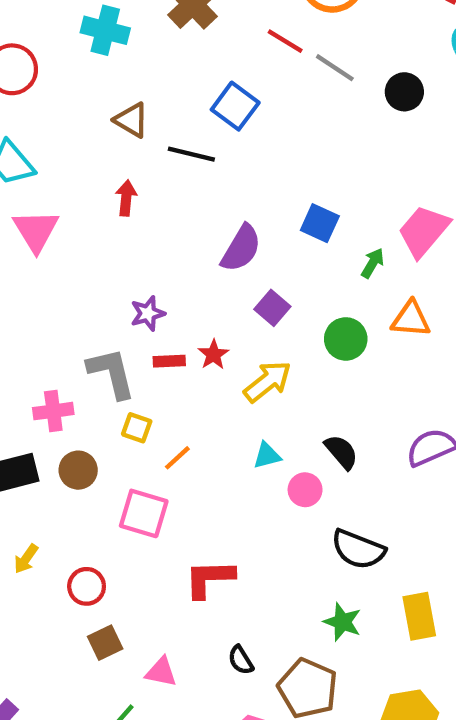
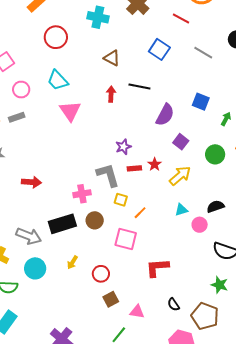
gray line: (335, 68) -> (203, 53), moved
black line: (191, 154) -> (139, 86), moved
black semicircle: (341, 452) -> (215, 206), turned -66

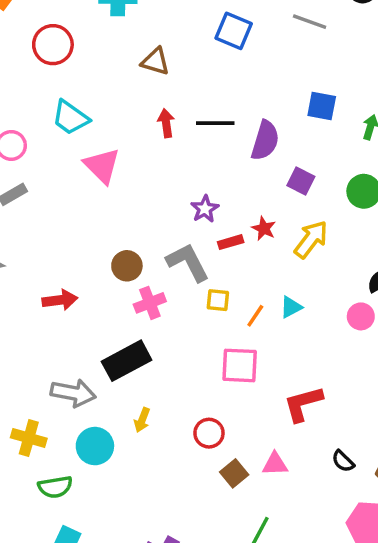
black line: (139, 86) -> (215, 123), moved
cyan triangle: (181, 210) -> (291, 307), moved
brown circle: (95, 220) -> (127, 266), moved
yellow arrow: (72, 262) -> (142, 420), moved
pink triangle: (137, 312) -> (275, 464), moved

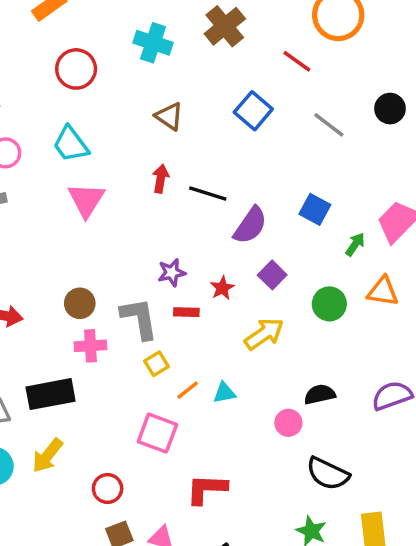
red star: (264, 229) -> (222, 288), moved
yellow square: (218, 300) -> (157, 364), turned 35
yellow arrow: (142, 420) -> (47, 456), size x1.5

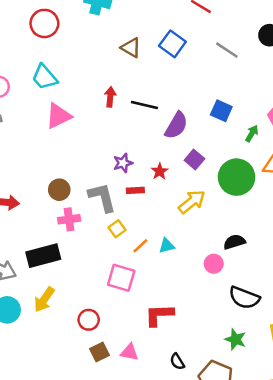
brown triangle: (169, 116) -> (131, 48), moved
pink triangle: (86, 200) -> (58, 116), turned 36
green circle: (329, 304) -> (237, 177), size x1.5

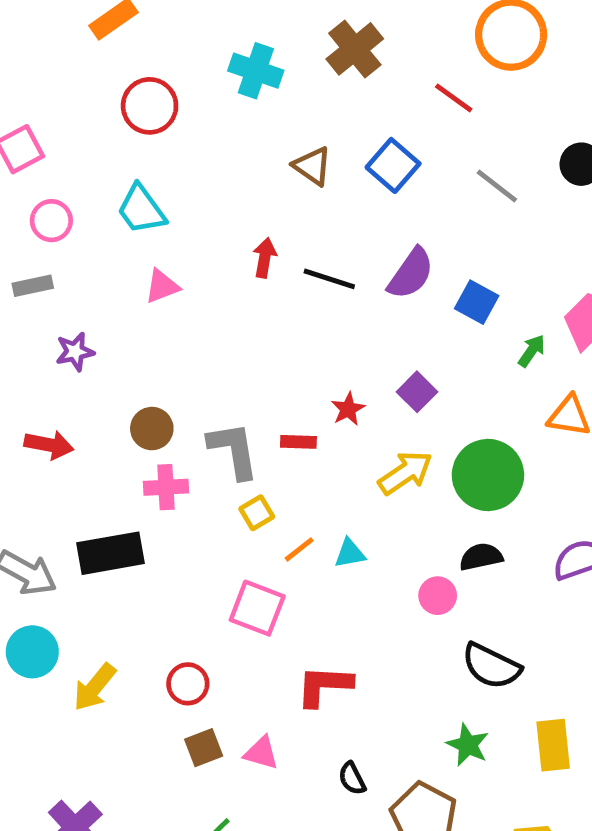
pink triangle: (58, 116) -> (162, 286), size x0.7
purple semicircle: (176, 125) -> (411, 274), moved
purple star: (123, 163) -> (75, 352), moved
green circle: (237, 177) -> (488, 475), moved
yellow arrow: (44, 300) -> (94, 687), moved

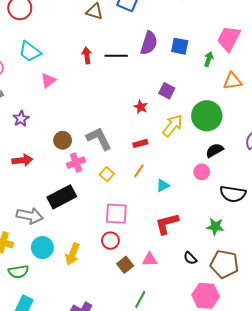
red rectangle: (298, 442) -> (140, 143), moved
yellow square: (257, 513) -> (107, 174), moved
cyan triangle: (350, 553) -> (163, 185), moved
pink square: (257, 608) -> (116, 214), moved
green star: (468, 745) -> (215, 227), moved

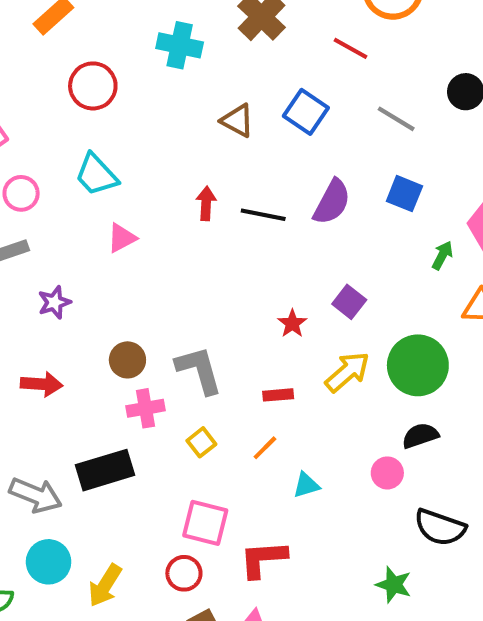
blue square: (180, 46) -> (404, 194), moved
red L-shape: (167, 224) -> (263, 559), moved

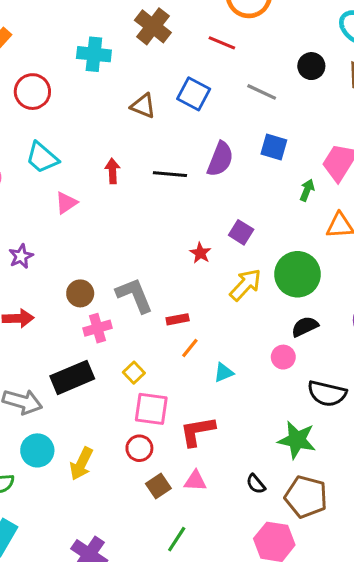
red arrow: (206, 203) -> (112, 171), moved
red rectangle: (278, 395) -> (178, 319), moved
yellow square: (201, 442) -> (134, 373), moved
green star: (394, 585) -> (297, 440), size x1.4

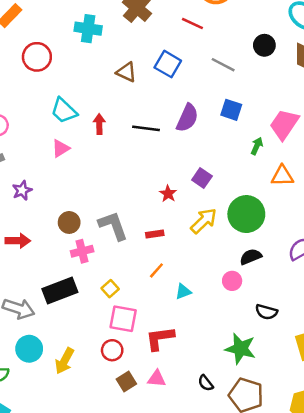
cyan trapezoid: (42, 158) -> (64, 111), moved
red rectangle: (178, 319) -> (155, 234), moved
black semicircle: (327, 393) -> (266, 312), size x0.7

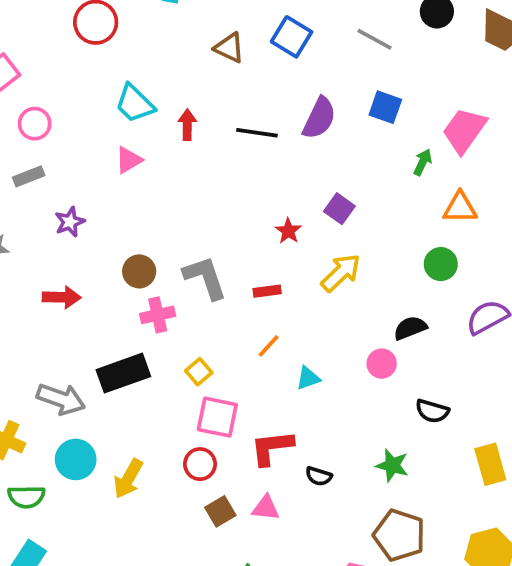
green circle: (246, 214) -> (441, 264), moved, size x0.6
green star: (240, 349) -> (392, 465), size x0.7
black semicircle: (206, 383) -> (319, 476), moved, turned -36

